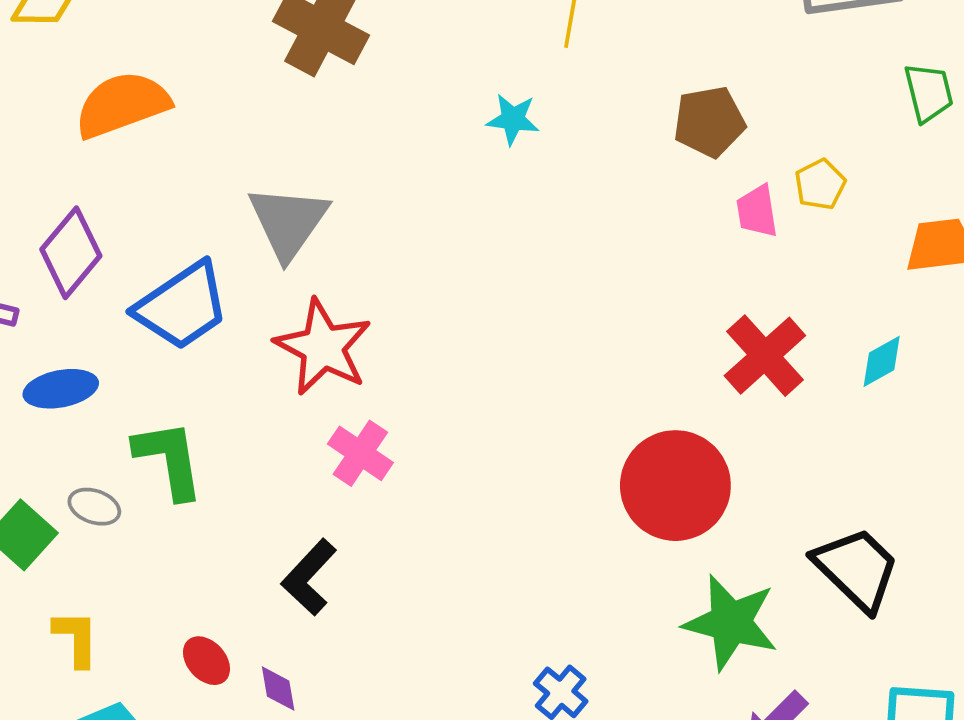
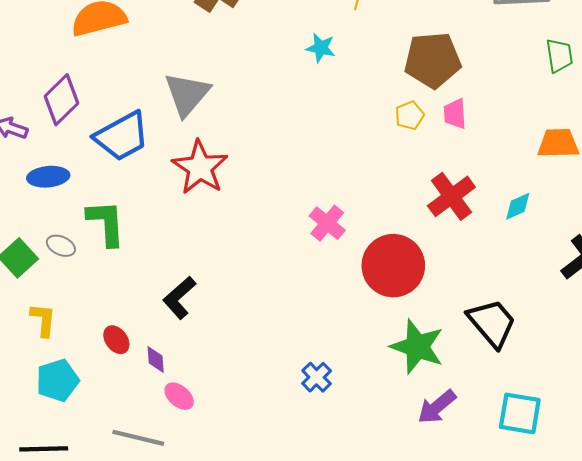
brown pentagon: (709, 122) -> (433, 60), size x1.4
yellow pentagon: (820, 184) -> (410, 115), moved
pink cross: (360, 453) -> (327, 223), moved

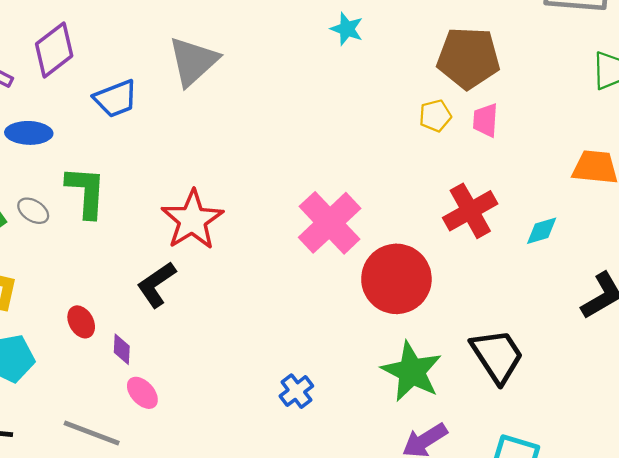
blue trapezoid: (122, 136) -> (116, 99), size x0.7
red star: (200, 167) -> (192, 220), moved
pink cross: (327, 223) -> (330, 223), size x1.6

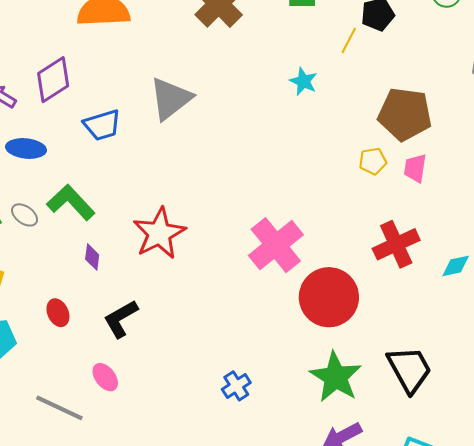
green L-shape: (86, 192) -> (71, 202), turned -51
black L-shape: (156, 284) -> (121, 319), moved
purple diamond: (122, 349) -> (92, 257), moved

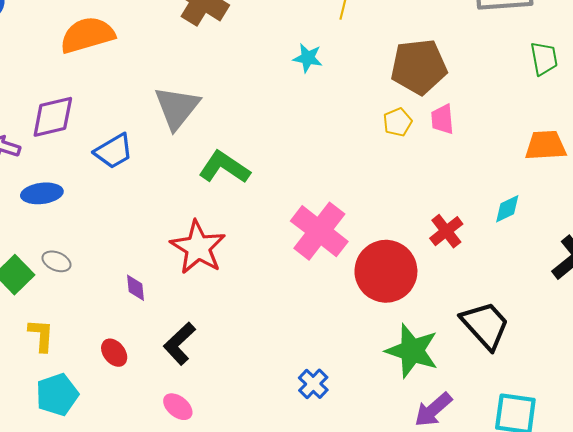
purple diamond: (53, 80) -> (53, 117), turned 33
green L-shape: (71, 202) -> (224, 167), moved
red cross: (396, 244) -> (446, 231), moved, size x0.7

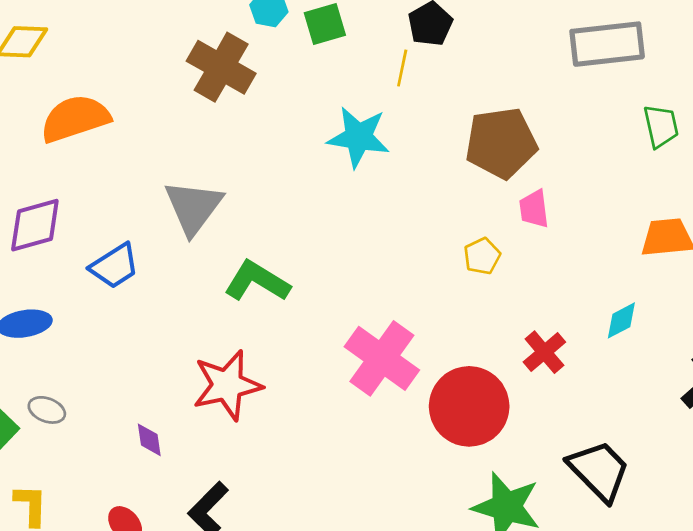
cyan star: (308, 58) -> (359, 137), size x1.6
yellow pentagon: (398, 122) -> (482, 256), moved
red star: (198, 247) -> (227, 385), turned 30

